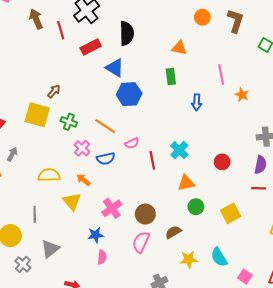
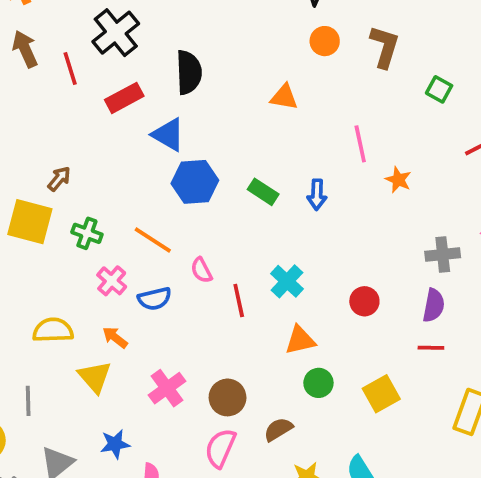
green rectangle: (171, 77) -> (263, 192), moved, turned -49
pink semicircle: (132, 143) -> (201, 270), turned 88
blue star: (96, 235) -> (115, 444), moved

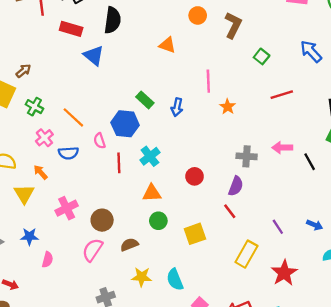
red rectangle: (124, 98) -> (71, 29), turned 35
blue hexagon: (195, 182) -> (125, 124), moved
red line: (431, 348) -> (230, 211), turned 42

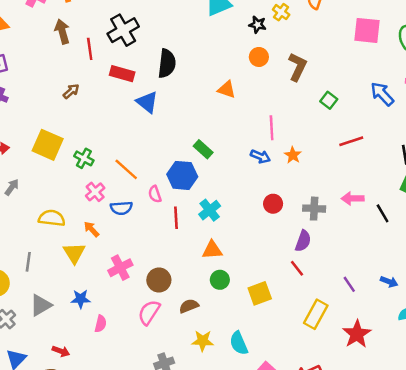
brown arrow: (23, 71) -> (71, 91), moved
blue arrow: (177, 107) -> (260, 156), moved, turned -78
red circle: (195, 176) -> (273, 204), moved

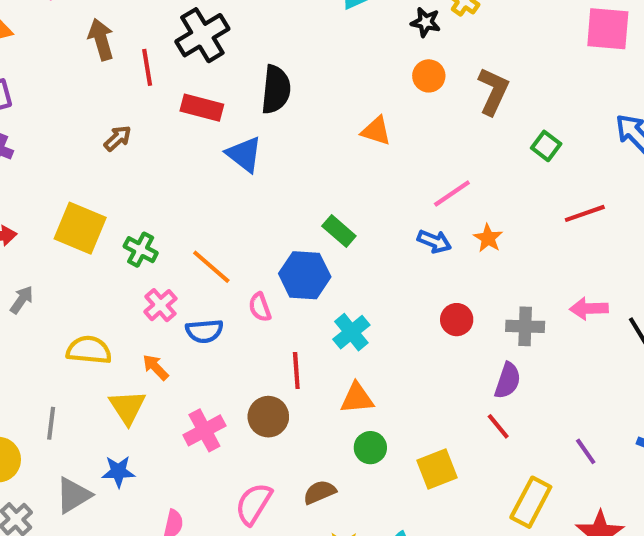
pink line: (272, 128) -> (452, 193), turned 60
red line: (176, 218) -> (296, 371), moved
brown circle: (159, 280) -> (268, 417), moved
blue star: (81, 299) -> (118, 472), moved

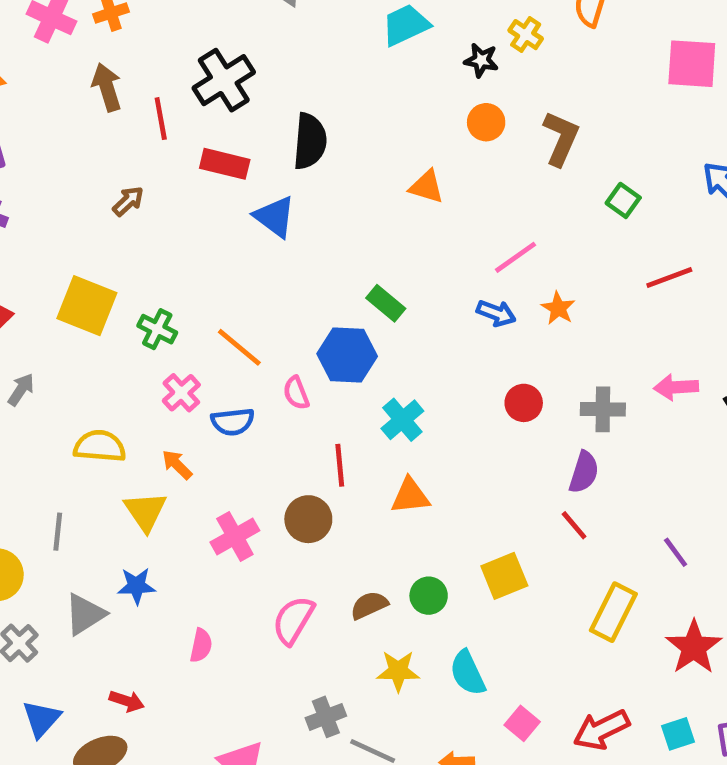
green circle: (370, 448) -> (429, 596), moved

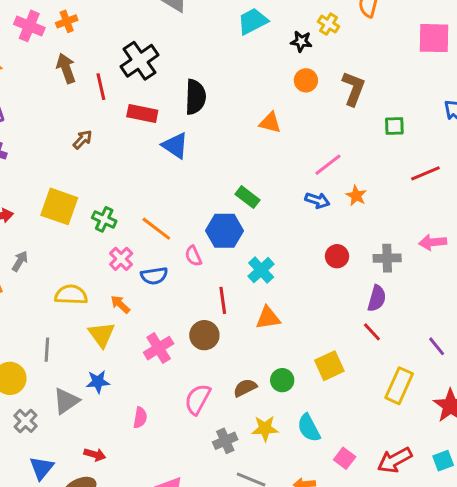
green square: (623, 200) -> (394, 126), turned -35
gray cross: (326, 717) -> (225, 441), moved

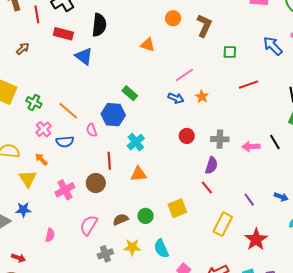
pink arrow: (433, 242) -> (251, 147), moved

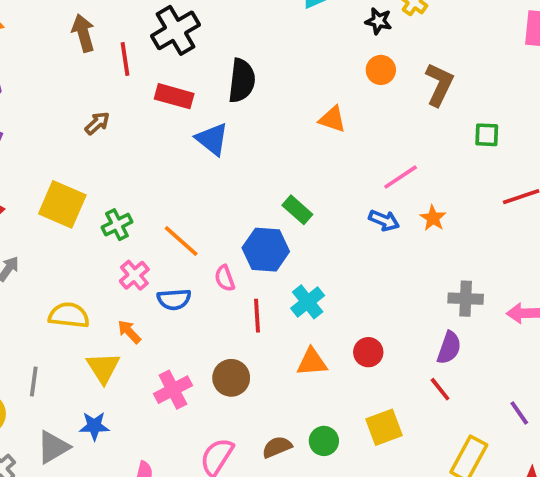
green cross: (34, 102) -> (117, 225), turned 35
red circle: (187, 136) -> (368, 352), moved
red line: (109, 161) -> (257, 316), moved

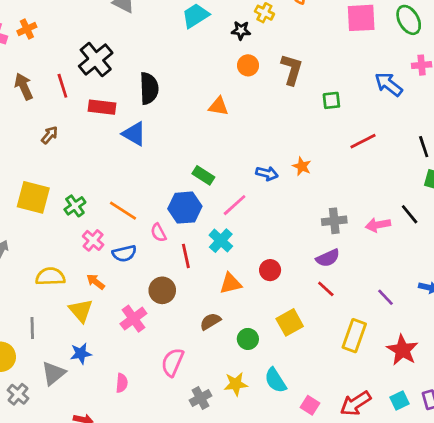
brown arrow: (83, 33) -> (24, 86), moved
pink line: (401, 177) -> (235, 205), moved
purple semicircle: (449, 348) -> (328, 258), turned 55
brown circle: (231, 378) -> (162, 290), moved
brown semicircle: (277, 447) -> (210, 321), moved

